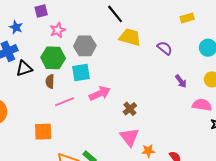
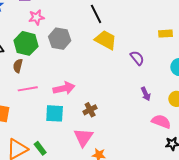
cyan square: (81, 73) -> (55, 113), moved

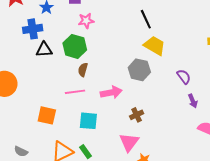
gray hexagon: (60, 39) -> (139, 70), moved
purple semicircle: (137, 58) -> (184, 77), moved
brown semicircle: (18, 66) -> (83, 70), moved
cyan square: (55, 113) -> (88, 121), moved

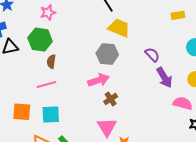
pink arrow: (111, 92) -> (98, 80), moved
purple arrow: (193, 101) -> (164, 78), size x1.5
cyan square: (88, 121) -> (51, 115), moved

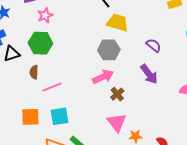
brown semicircle: (51, 61) -> (34, 72), moved
purple arrow: (164, 78) -> (149, 74), moved

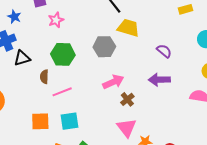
green hexagon: (40, 43) -> (63, 54), moved
gray hexagon: (109, 50) -> (104, 47), moved
purple arrow: (149, 74) -> (159, 80), turned 125

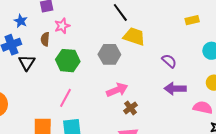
black triangle: (22, 58) -> (27, 63), turned -42
brown semicircle: (44, 77) -> (45, 39), moved
purple arrow: (159, 80) -> (175, 89), moved
pink line: (62, 92) -> (66, 98), turned -42

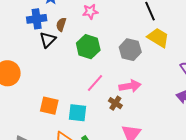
brown semicircle: (45, 39) -> (61, 24), moved
pink line: (66, 98) -> (95, 83), moved
brown cross: (131, 108) -> (115, 103), moved, turned -32

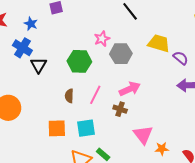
pink star: (90, 12) -> (102, 39), moved
blue cross: (37, 19) -> (22, 48), turned -36
brown semicircle: (61, 24) -> (69, 96), moved
yellow trapezoid: (158, 38) -> (159, 43), moved

